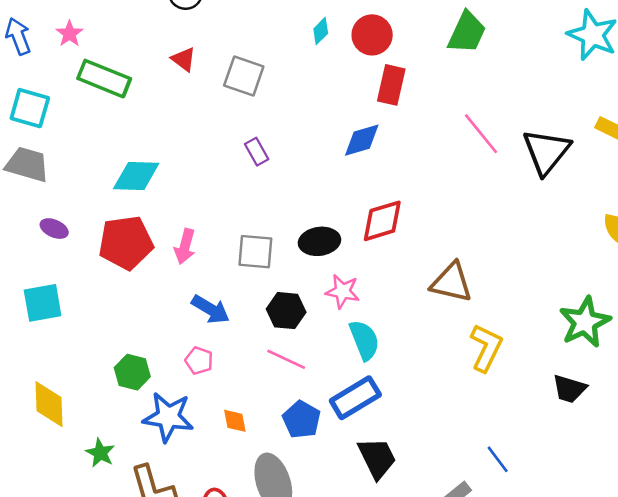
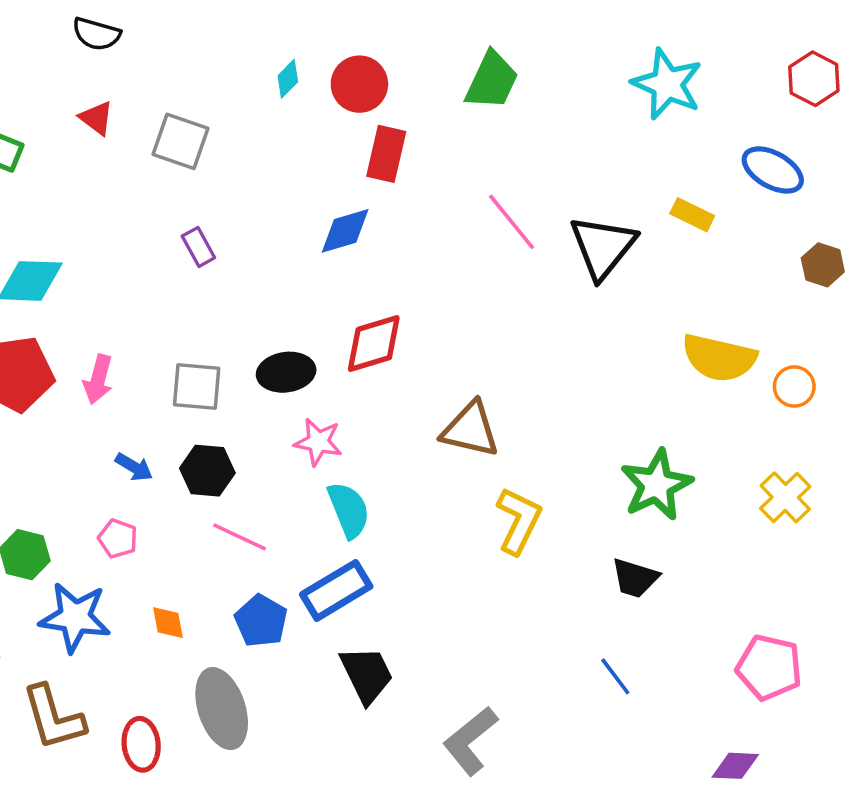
blue arrow: (210, 309) -> (134, 467), size x0.7
black hexagon: (286, 311) -> (207, 471), moved
blue line: (498, 459) -> (615, 676), moved

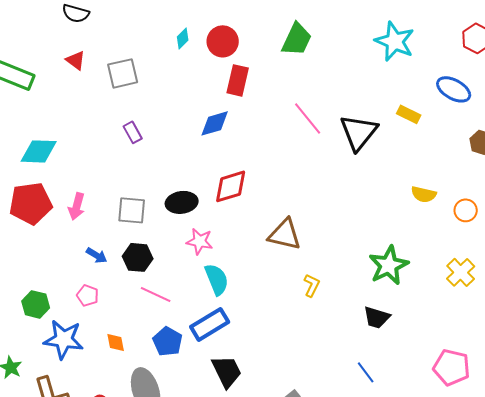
gray square: (180, 141) -> (123, 73), turned -32
yellow semicircle: (719, 358) -> (424, 194), size x0.6
yellow L-shape: (519, 521) -> (312, 285), size x0.6

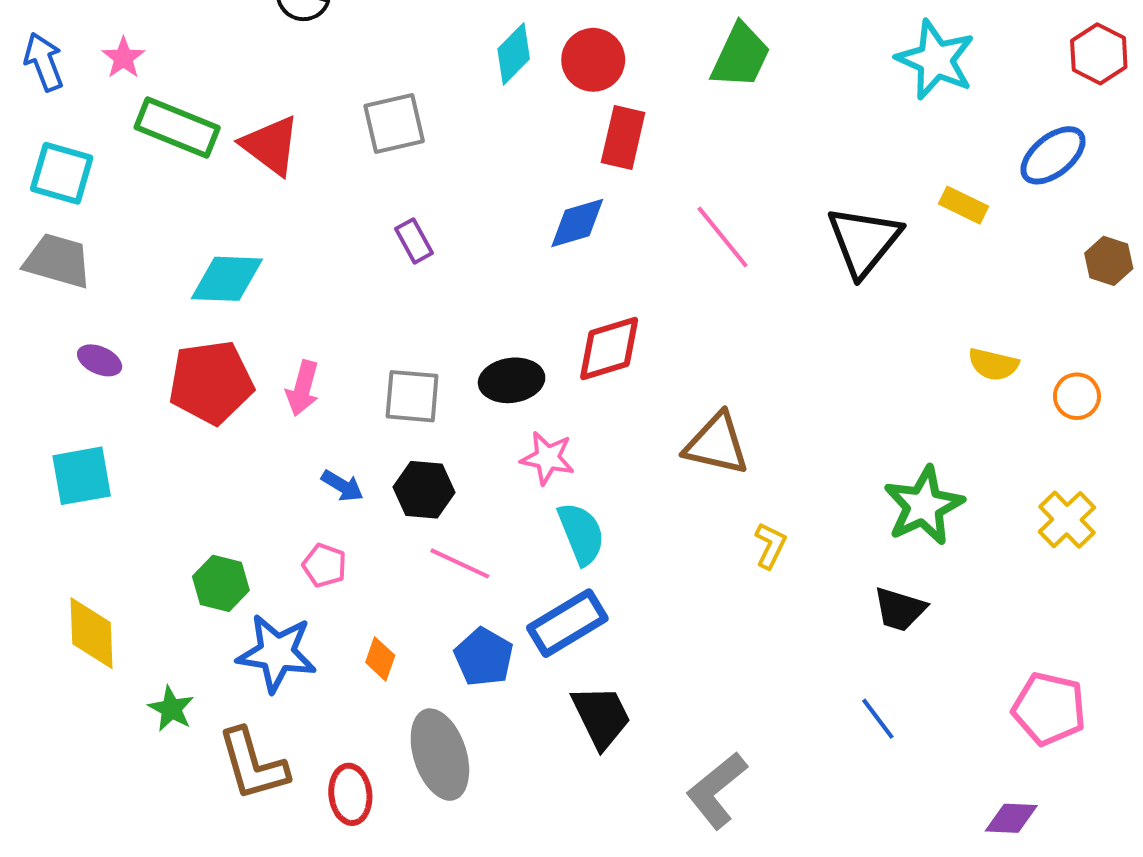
cyan diamond: (183, 38) -> (514, 54), size x1.4
red triangle: (76, 60) -> (271, 145), moved, size x1.6
blue ellipse: (454, 89) -> (1053, 155), turned -68
pink line: (308, 118) -> (723, 237), moved
orange diamond: (116, 342) -> (380, 659), turned 30

